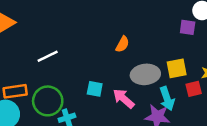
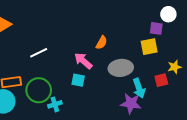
yellow square: (177, 68) -> (149, 47), moved
pink arrow: (124, 99) -> (83, 61), moved

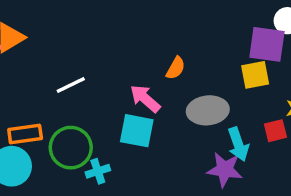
purple square: (156, 28) -> (267, 44), size x1.6
cyan square: (78, 80) -> (137, 131), size x1.5

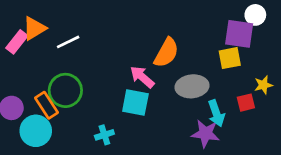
orange semicircle: (176, 68) -> (166, 53), size x1.6
white line: (71, 85) -> (68, 42), moved
orange rectangle: (25, 134) -> (47, 105), turned 65
green circle: (71, 148) -> (65, 90), moved

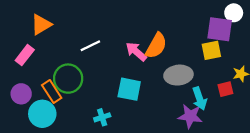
pink rectangle: (17, 42) -> (25, 55), moved
white line: (68, 42) -> (90, 46), moved
pink arrow: (142, 77) -> (136, 52), moved

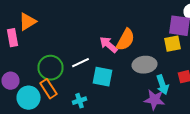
white line: (90, 46) -> (80, 63), moved
pink rectangle: (25, 55) -> (12, 38), moved, turned -48
orange rectangle: (52, 91) -> (48, 89), moved

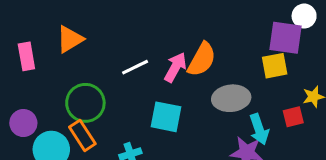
orange triangle: (28, 22) -> (70, 39), moved
pink arrow: (108, 45) -> (175, 67), turned 78
white line: (80, 63) -> (135, 67), moved

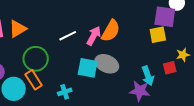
orange triangle: (70, 39) -> (18, 29), moved
gray ellipse: (231, 98) -> (107, 64), moved, turned 30

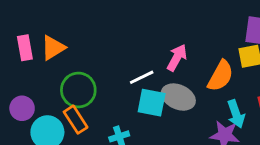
orange semicircle: (111, 31) -> (221, 76), moved
white line: (68, 36) -> (142, 77), moved
pink arrow: (94, 36) -> (177, 58), moved

